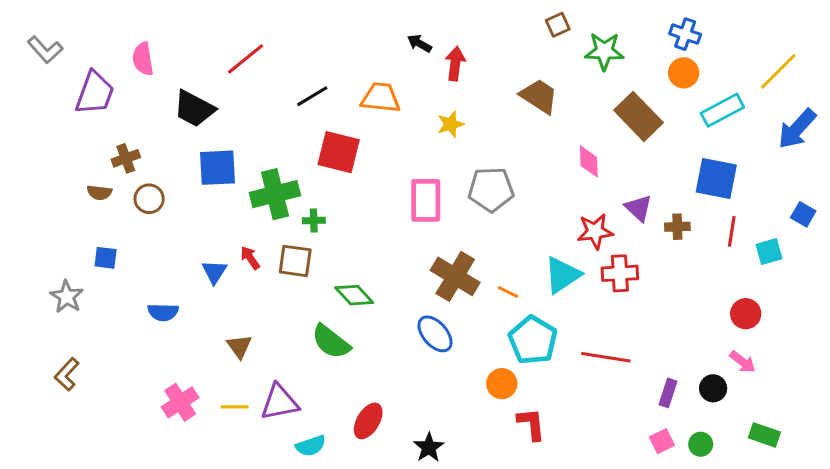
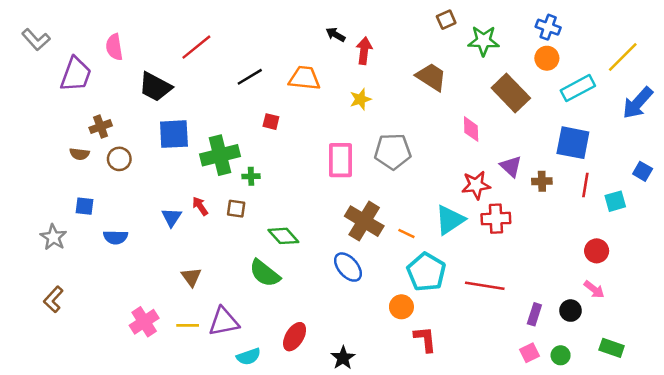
red square: (339, 152) -> (271, 122), size x0.5
brown square: (295, 261) -> (236, 209), size x0.7
blue semicircle: (163, 312) -> (116, 237), moved

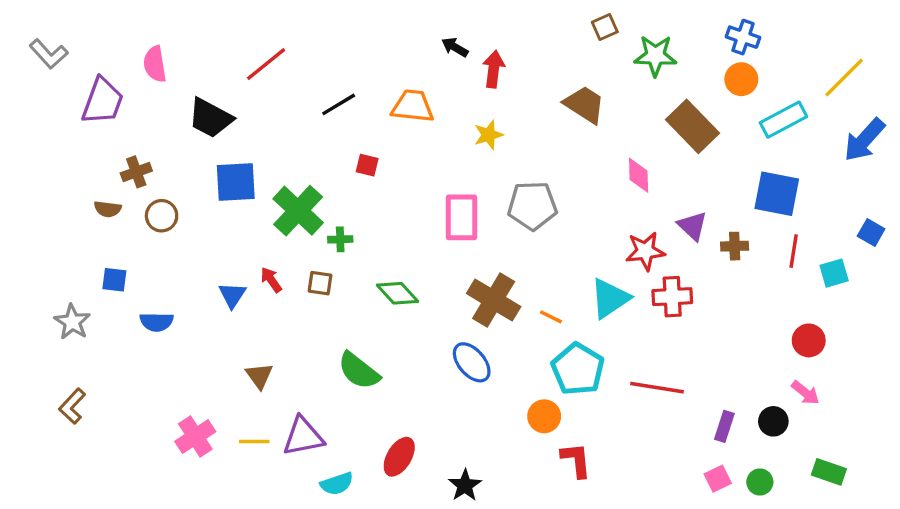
green cross: (220, 155) -> (298, 211), turned -33
green diamond: (283, 236) -> (398, 293), moved

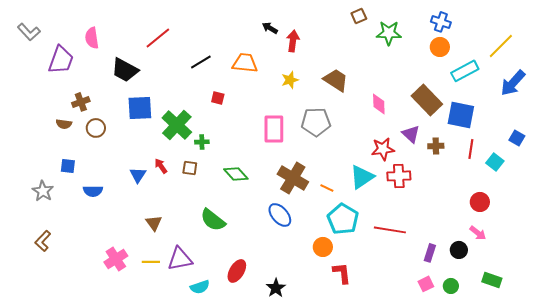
brown trapezoid: (585, 104) -> (336, 80), moved
brown rectangle: (692, 126) -> (427, 100), moved
cyan square: (834, 273) -> (495, 162), turned -36

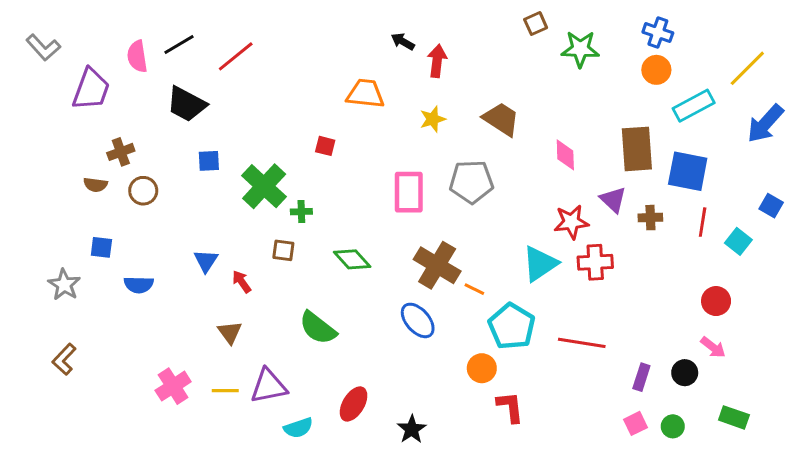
black line: (201, 62) -> (179, 44), moved
brown rectangle: (427, 100) -> (637, 149), turned 40
blue square: (140, 108) -> (209, 161), size x0.6
red arrow: (161, 166) -> (242, 282), moved
orange line: (327, 188) -> (474, 289), moved

